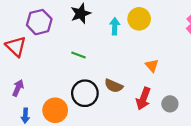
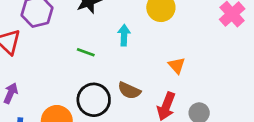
cyan arrow: (115, 26) -> (124, 35), moved

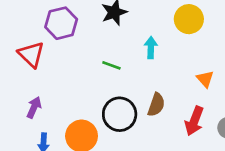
brown semicircle: (129, 91) -> (156, 105), turned -95

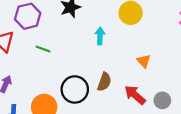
green line: (111, 65) -> (43, 49), moved
red arrow: (194, 121) -> (135, 95), turned 110

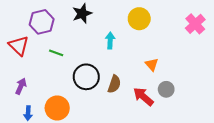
black circle: (75, 89) -> (86, 77), moved
gray circle: (162, 100) -> (166, 89), moved

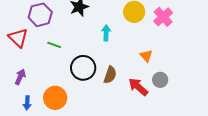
pink cross: (195, 24) -> (163, 17), moved

